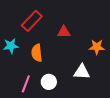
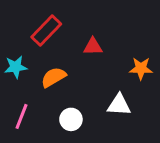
orange semicircle: (37, 53) -> (54, 77), turned 66
pink line: (26, 84) -> (21, 116), moved

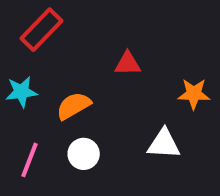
red rectangle: (46, 31) -> (41, 30), moved
white circle: (71, 119) -> (84, 154), moved

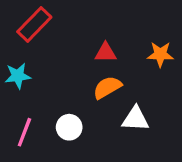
orange star: (194, 94) -> (160, 54), moved
orange semicircle: (74, 106) -> (107, 87), moved

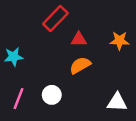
red rectangle: (34, 24) -> (55, 18), moved
white triangle: (135, 119) -> (117, 102), moved

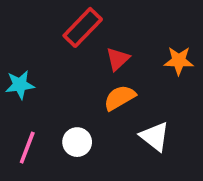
red triangle: (79, 39) -> (118, 59), turned -42
white triangle: (117, 102) -> (155, 136), moved, turned 35

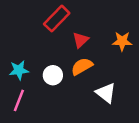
cyan star: (20, 85) -> (19, 70), moved
white circle: (77, 142) -> (53, 75), moved

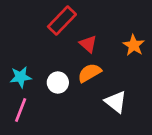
red triangle: (81, 40) -> (88, 44), turned -36
orange star: (122, 41) -> (134, 45), turned 30

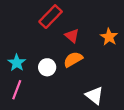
cyan star: (21, 77) -> (17, 63), turned -30
white triangle: (116, 102) -> (94, 95), moved

